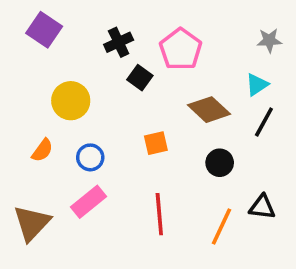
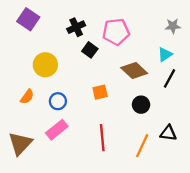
pink pentagon: (181, 49) -> (116, 32), turned 30

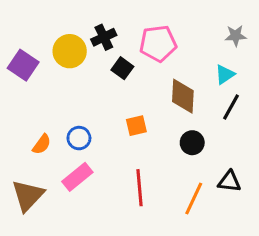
purple square: (28, 19) -> (23, 65), moved
yellow circle: (45, 65) -> (70, 51), moved
brown diamond: (134, 70) -> (183, 96), turned 50
orange semicircle: (27, 97) -> (42, 144), moved

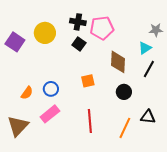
gray star: (236, 36) -> (156, 30), moved
black cross: (104, 37) -> (78, 22), moved, turned 35

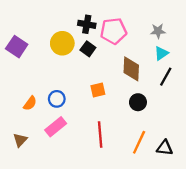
gray star: (156, 30) -> (158, 31), moved
yellow circle: (45, 33) -> (62, 43), moved
black triangle: (148, 117) -> (165, 148), moved
brown triangle: (18, 126) -> (20, 140), size x0.6

